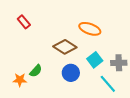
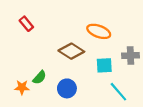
cyan square: (95, 60) -> (104, 65), turned 35
gray cross: (119, 63) -> (131, 56), moved
blue circle: (71, 73) -> (67, 88), moved

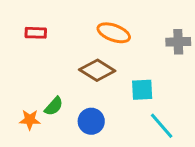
red rectangle: (26, 24) -> (36, 33), turned -48
orange ellipse: (99, 31) -> (114, 33), moved
gray cross: (131, 56) -> (178, 42), moved

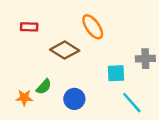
orange ellipse: (114, 33) -> (93, 27), turned 35
gray cross: (178, 42) -> (145, 59), moved
brown diamond: (97, 70) -> (65, 50), moved

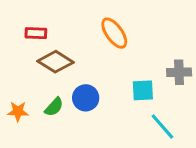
brown diamond: (65, 50) -> (56, 62), moved
orange star: (24, 98) -> (18, 111), moved
blue circle: (74, 99) -> (86, 98), moved

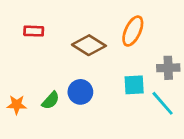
orange ellipse: (114, 33) -> (133, 31), moved, turned 60
brown diamond: (56, 62) -> (89, 45), moved
cyan line: (162, 126) -> (163, 103), moved

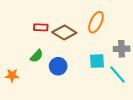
red rectangle: (34, 31) -> (41, 27), moved
green semicircle: (51, 100) -> (37, 56), moved

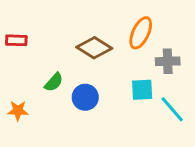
red rectangle: (41, 27) -> (16, 40), moved
gray cross: (122, 49) -> (168, 61), moved

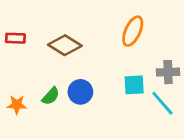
brown diamond: (94, 48) -> (65, 45), moved
gray cross: (168, 61) -> (168, 72), moved
green semicircle: (54, 82) -> (51, 96), moved

